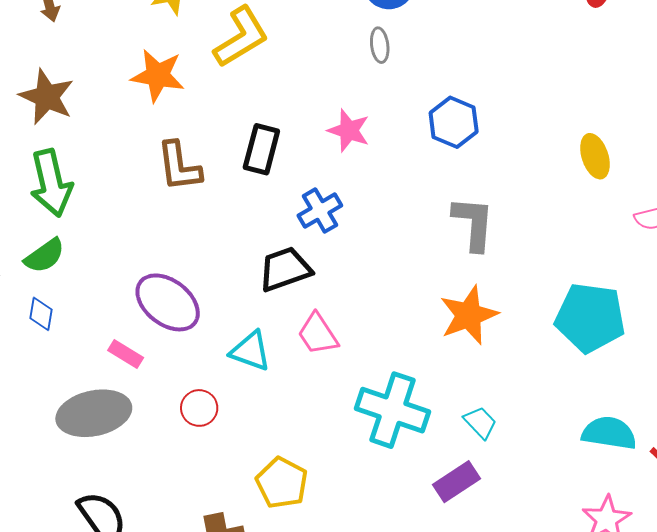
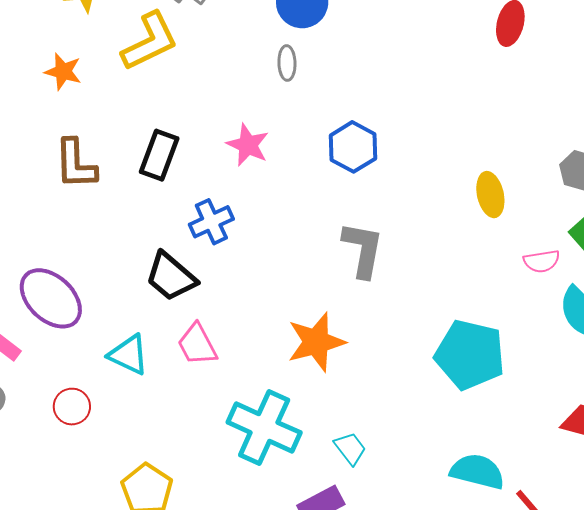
orange star: (158, 75) -> (63, 72), size x0.7
black trapezoid: (285, 269) -> (171, 277), turned -126
orange star: (469, 315) -> (316, 342), moved

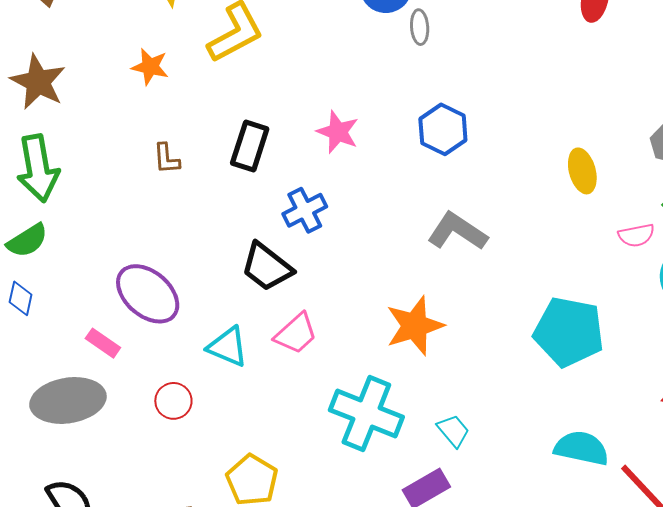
gray ellipse: (287, 63) -> (420, 27), moved
brown L-shape: (75, 164) -> (166, 159), size x0.6
gray L-shape: (363, 250) -> (457, 232), turned -64
pink trapezoid: (197, 345) -> (296, 334), turned -102

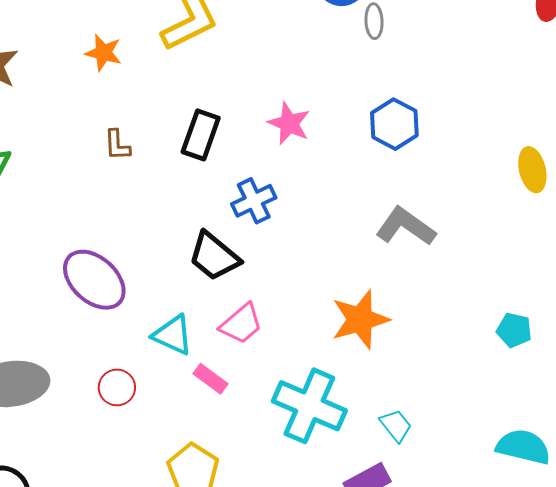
cyan pentagon: (569, 332) -> (514, 330), size x0.5
pink rectangle: (103, 343) -> (211, 379), moved

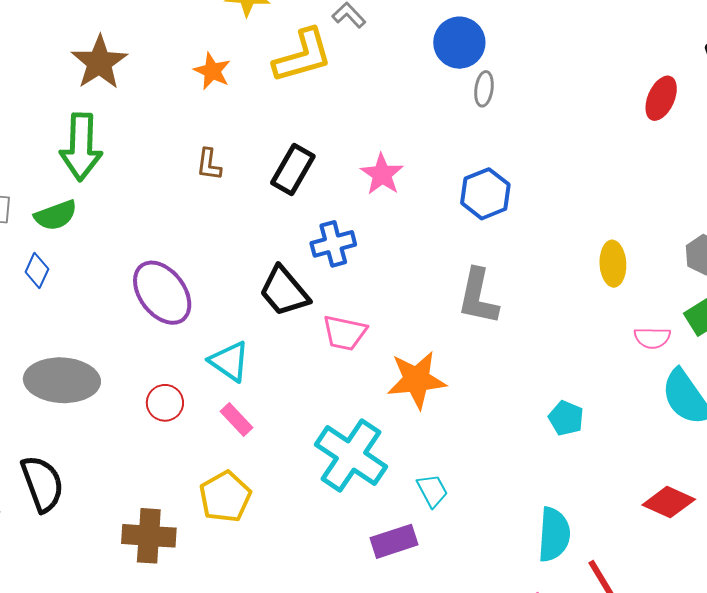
gray L-shape: (406, 227) -> (478, 297), turned -124
pink trapezoid: (241, 324) -> (345, 333), moved, turned 42
pink rectangle: (211, 379) -> (236, 420), moved
cyan semicircle: (523, 447) -> (554, 534), turned 70

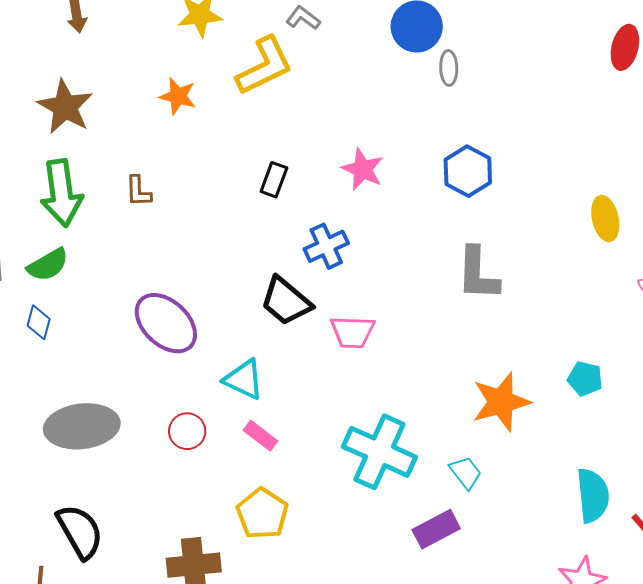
brown L-shape: (209, 164) -> (138, 191), moved
black rectangle: (293, 169) -> (274, 180), size x0.7
orange star: (417, 380) -> (501, 402), moved

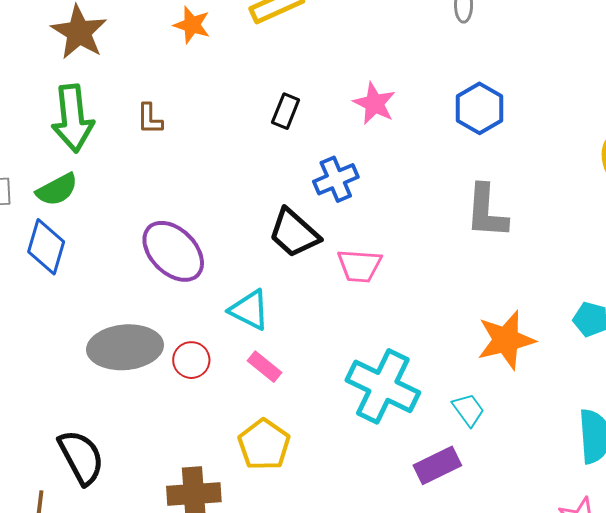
blue diamond: (39, 322) -> (46, 247), size x1.6
gray ellipse: (82, 426) -> (125, 347), moved

